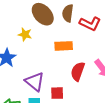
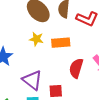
yellow star: (25, 34) -> (36, 39), moved

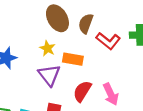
purple triangle: (32, 80) -> (49, 75), moved

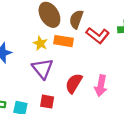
orange rectangle: (73, 59) -> (63, 41), moved
pink arrow: (111, 94) -> (101, 86), turned 36

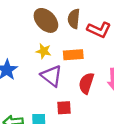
orange rectangle: (63, 41) -> (73, 55), moved

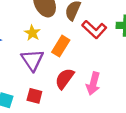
orange rectangle: (73, 55) -> (61, 46), turned -72

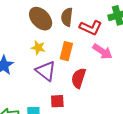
pink arrow: (93, 84) -> (102, 51), moved, turned -54

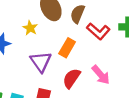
yellow star: (38, 48) -> (30, 28), moved
pink arrow: (102, 51) -> (101, 75), moved

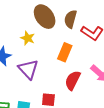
purple triangle: (41, 62) -> (28, 69), moved

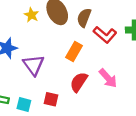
yellow star: (28, 38) -> (31, 15), moved

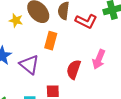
orange rectangle: (74, 52) -> (51, 41), moved
pink arrow: (108, 78) -> (99, 59), turned 78

